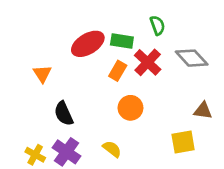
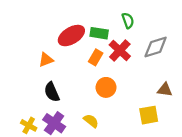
gray diamond: (192, 58) -> (156, 47), turned -65
orange triangle: (42, 74) -> (46, 60), moved, turned 42

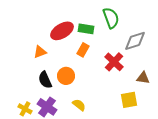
green semicircle: (128, 21) -> (111, 18), size x1.5
red cross: (120, 51) -> (114, 62), moved
orange circle: (106, 87) -> (66, 76), moved

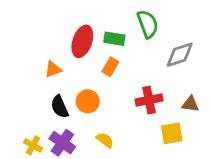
red ellipse: (62, 31) -> (82, 41), turned -40
red cross: (114, 62) -> (149, 100), moved, turned 36

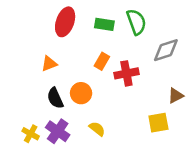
green rectangle: (114, 39) -> (104, 24), moved
red ellipse: (82, 41) -> (65, 22), moved
red cross: (149, 100) -> (126, 73), moved
brown triangle: (190, 104) -> (176, 96), turned -35

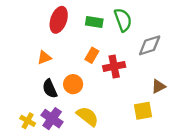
yellow semicircle: (97, 129) -> (88, 116), size x1.5

